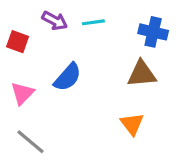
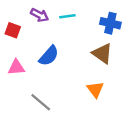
brown triangle: (142, 74) -> (102, 53), turned 40
pink triangle: (22, 93) -> (16, 67), turned 42
gray line: (30, 142) -> (41, 102), moved

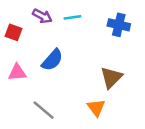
brown triangle: (102, 53) -> (111, 77), moved, turned 40
orange triangle: (95, 89) -> (96, 108), moved

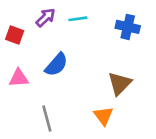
purple arrow: (42, 16) -> (46, 17), turned -72
gray line: (44, 110) -> (47, 118), turned 35

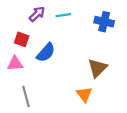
red square: (15, 35) -> (22, 39), moved
gray line: (47, 118) -> (26, 97), moved

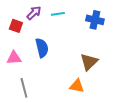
red square: (22, 39) -> (16, 26), moved
blue semicircle: (46, 53) -> (42, 48), turned -54
orange triangle: (84, 94) -> (77, 86), turned -42

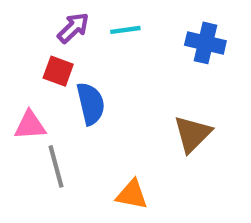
red square: (16, 26) -> (58, 71), moved
orange triangle: (77, 86) -> (132, 195), moved
gray line: (24, 88) -> (56, 166), moved

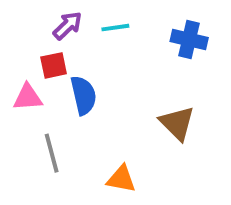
red square: (58, 71) -> (54, 65), turned -32
pink triangle: (30, 125) -> (28, 97), moved
brown triangle: (192, 134) -> (177, 123), turned -30

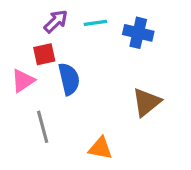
blue cross: (189, 39) -> (138, 33), moved
pink triangle: (28, 97) -> (23, 81), turned -30
brown triangle: (177, 123) -> (146, 102), turned 36

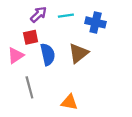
brown triangle: (146, 102) -> (78, 53), moved

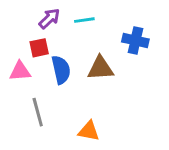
blue cross: (96, 22) -> (135, 41), moved
brown triangle: (78, 53) -> (100, 68), turned 35
pink triangle: (16, 56) -> (20, 71), turned 30

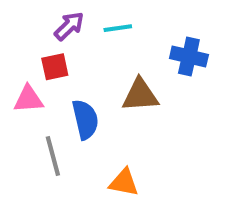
blue semicircle: (61, 70) -> (85, 119), moved

